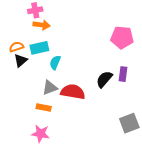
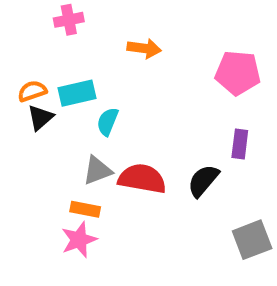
orange arrow: (42, 25) -> (144, 48), moved
black semicircle: (104, 79) -> (203, 181), moved
pink star: (40, 134) -> (79, 240), moved, turned -30

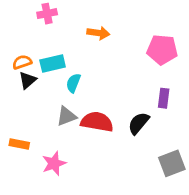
orange rectangle: (85, 209) -> (19, 144), moved

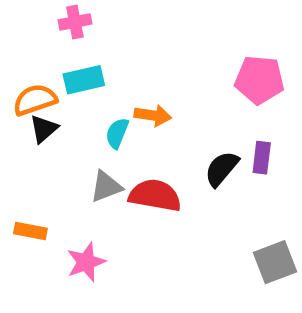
orange arrow: (98, 33) -> (153, 115), moved
orange semicircle: (22, 62) -> (35, 100), size x1.4
cyan rectangle: (53, 63) -> (84, 80), moved
black semicircle: (139, 123) -> (222, 169), moved

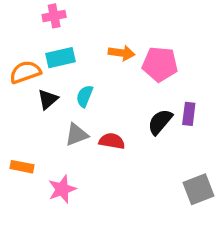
pink pentagon: (259, 80) -> (160, 64), moved
orange arrow: (153, 115) -> (121, 53), moved
black triangle: (44, 129) -> (48, 99), moved
red semicircle: (155, 195) -> (112, 141), size x0.7

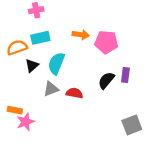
cyan semicircle: (85, 96) -> (56, 63), size x1.5
pink star: (62, 189) -> (26, 122), moved

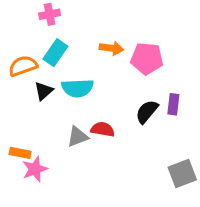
cyan rectangle: (40, 38) -> (55, 53), turned -42
cyan semicircle: (56, 63) -> (78, 88), turned -115
gray triangle: (51, 89) -> (78, 137), moved

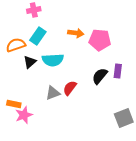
red semicircle: (103, 129) -> (70, 88), turned -63

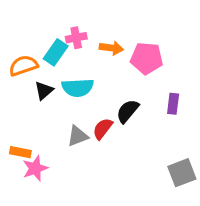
pink cross: (34, 10) -> (76, 38), moved
black semicircle: (100, 76) -> (128, 111), moved

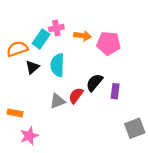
cyan semicircle: (78, 88) -> (57, 65), turned 95
purple rectangle: (173, 104) -> (115, 91), moved
pink star: (35, 168) -> (29, 136), moved

